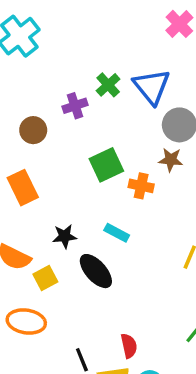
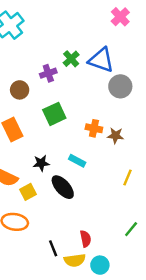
blue triangle: (152, 87) -> (101, 60), turned -32
brown star: (171, 160) -> (116, 136), moved
green square: (106, 165) -> (54, 114), moved

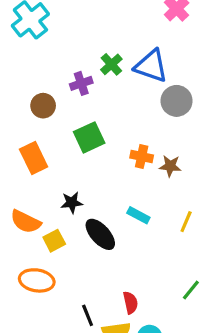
cyan rectangle: (77, 161) -> (138, 215), moved

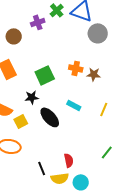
green square: (89, 137) -> (45, 75), moved

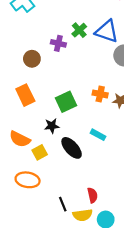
purple cross: (38, 22) -> (58, 43), turned 32

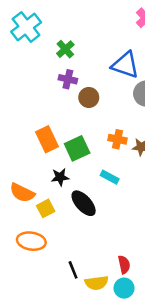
green cross: (79, 30) -> (65, 49), moved
brown circle: (32, 59) -> (89, 97), moved
orange rectangle: (25, 95) -> (47, 139), moved
cyan rectangle: (98, 135) -> (110, 177), moved
red semicircle: (92, 195) -> (124, 265), moved

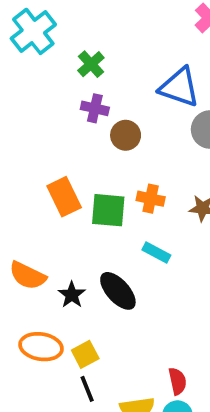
orange cross: (117, 139) -> (151, 199), moved
green square: (77, 148) -> (108, 210), turned 30
black star: (60, 177) -> (72, 295), moved, turned -30
yellow square: (46, 208) -> (85, 354), moved
black line: (73, 270) -> (87, 389), moved

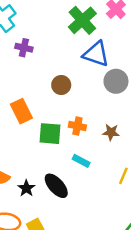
green cross: (91, 64) -> (82, 20), moved, size x1.6
purple cross: (95, 108) -> (24, 48), moved
orange rectangle: (64, 197) -> (21, 111), moved

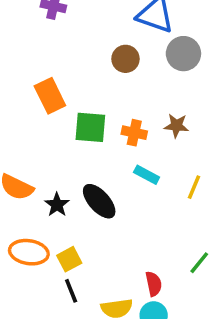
brown circle: (61, 85) -> (125, 59), moved
orange cross: (77, 126) -> (134, 133), moved
cyan rectangle: (81, 161) -> (147, 175), moved

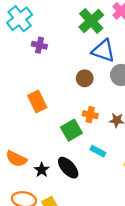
green square: (90, 127) -> (71, 130), moved, turned -35
orange cross: (134, 133) -> (90, 115), moved

